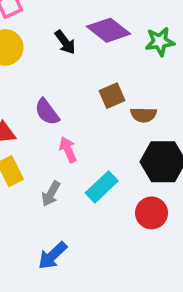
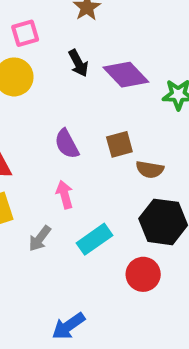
black arrow: (65, 42) -> (78, 63), moved
purple semicircle: (47, 112) -> (67, 144), moved
blue arrow: (52, 256) -> (68, 326), moved

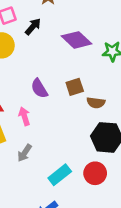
black arrow: (78, 63) -> (33, 27), moved, turned -108
pink arrow: (65, 195) -> (24, 116), moved
cyan rectangle: (94, 239) -> (60, 175), moved

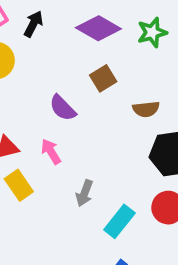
brown square: (75, 87) -> (103, 78), moved
gray arrow: (25, 153) -> (84, 193), moved

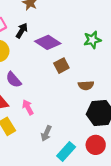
purple diamond: (98, 28) -> (48, 42), moved
purple semicircle: (63, 108) -> (14, 80), moved

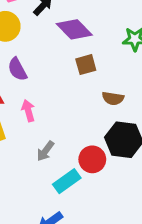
red circle: (96, 145) -> (92, 159), moved

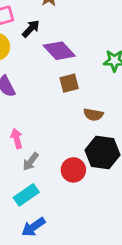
pink arrow: (28, 111) -> (17, 139), moved
cyan rectangle: (67, 181) -> (26, 195), moved

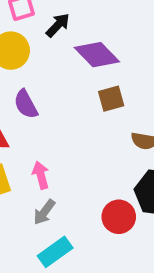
gray arrow: (31, 162) -> (44, 212), moved

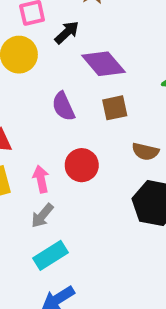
purple semicircle: (26, 104) -> (63, 106), moved
red circle: (119, 217) -> (82, 165), moved

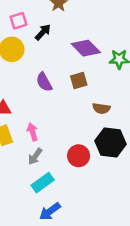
purple diamond: (103, 64) -> (86, 48), moved
red circle: (82, 165) -> (79, 156), moved

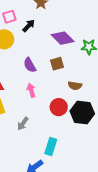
pink arrow: (33, 132) -> (31, 90), moved
red circle: (79, 156) -> (59, 107), moved
cyan rectangle: (43, 183) -> (51, 146), moved, turned -36

